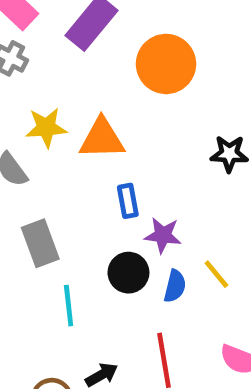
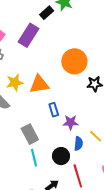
orange circle: (166, 64) -> (74, 61), moved
gray rectangle: (40, 243) -> (30, 134), moved
black circle: (128, 273) -> (61, 156), moved

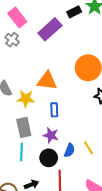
yellow star: (15, 83) -> (26, 99), moved
purple star: (71, 122) -> (51, 135), moved

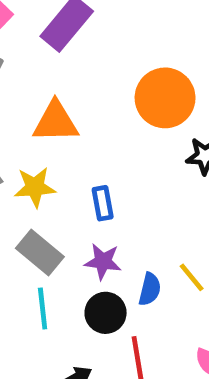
orange triangle: (47, 81) -> (56, 122), moved
gray rectangle: (24, 127) -> (40, 253), turned -30

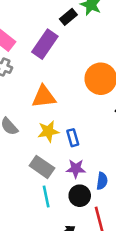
yellow star: (35, 187) -> (48, 131), moved

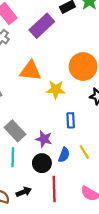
yellow star: (48, 131) -> (56, 90), moved
blue rectangle: (73, 138) -> (71, 120), moved

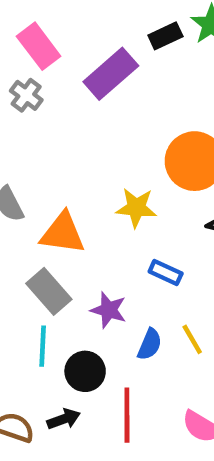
orange triangle: (30, 71) -> (63, 233), moved
blue rectangle: (71, 120) -> (166, 273), turned -64
black circle: (42, 163) -> (85, 371), moved

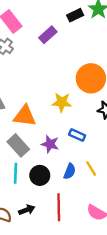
purple rectangle: (111, 74) -> (48, 35), size x0.7
purple star: (109, 310) -> (50, 144), moved
black circle: (85, 371) -> (40, 175), moved

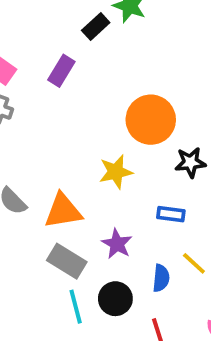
blue rectangle: (77, 135) -> (171, 214), moved
purple star: (50, 144) -> (117, 244), turned 30

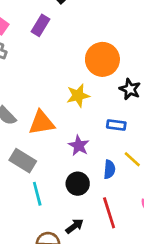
black star: (190, 162) -> (130, 89), turned 30
gray rectangle: (67, 261) -> (23, 161), moved
cyan line: (76, 307) -> (37, 194), moved

